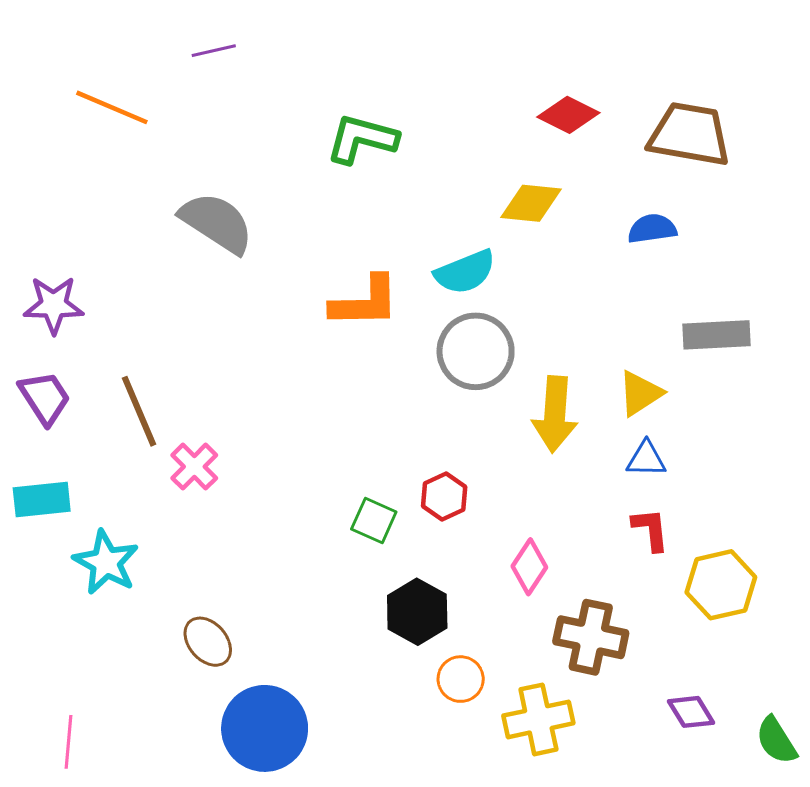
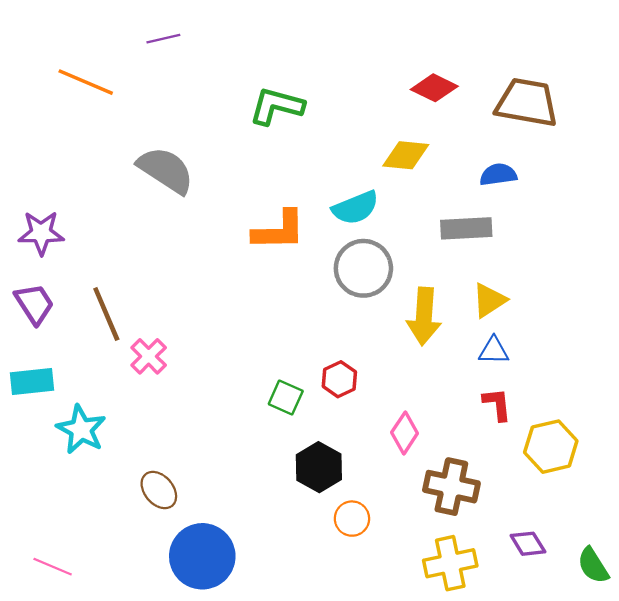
gray rectangle: (716, 335) -> (466, 228), moved
yellow cross: (538, 719) -> (450, 563), moved
pink line: (69, 742) -> (53, 567), turned -72

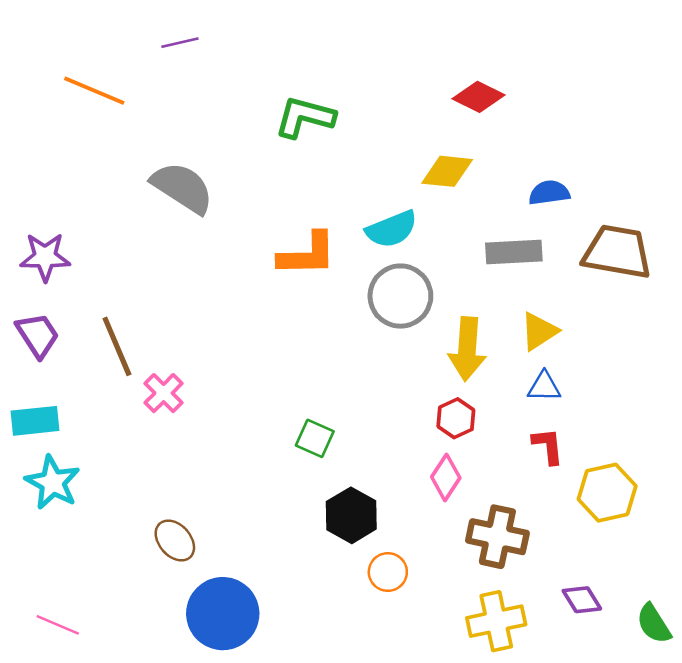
brown trapezoid: (527, 103) -> (617, 252), moved
red hexagon: (339, 379) -> (456, 418), moved
cyan star: (81, 429) -> (53, 483), moved

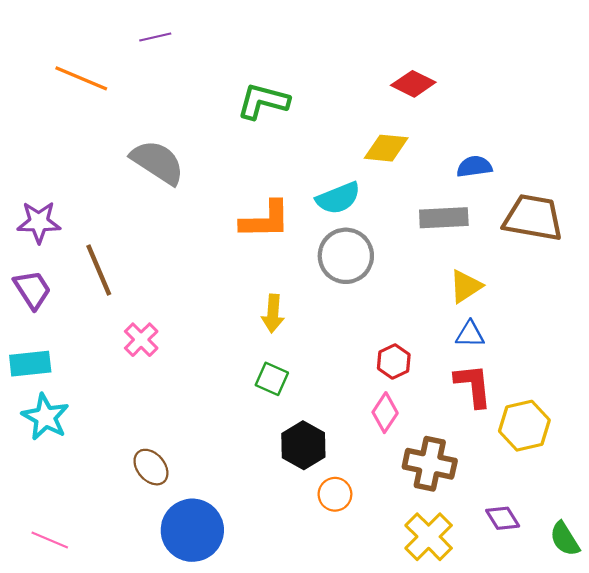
brown line: (117, 346) -> (99, 270), moved
yellow arrow: (467, 349) -> (273, 314), moved, size x0.7
red L-shape: (548, 446) -> (473, 385), size x1.4
yellow cross: (496, 621) -> (429, 537), turned -33

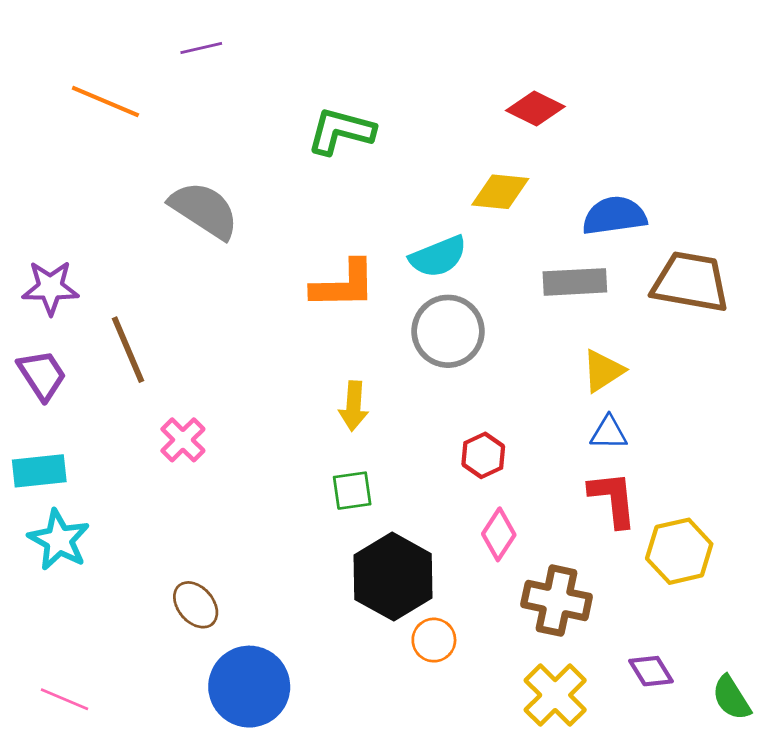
blue semicircle: (474, 167) -> (614, 216), size x1.4
red hexagon: (394, 361) -> (483, 455), moved
green square: (272, 379) -> (352, 491), turned -32
black hexagon: (303, 445) -> (393, 577), size x1.4

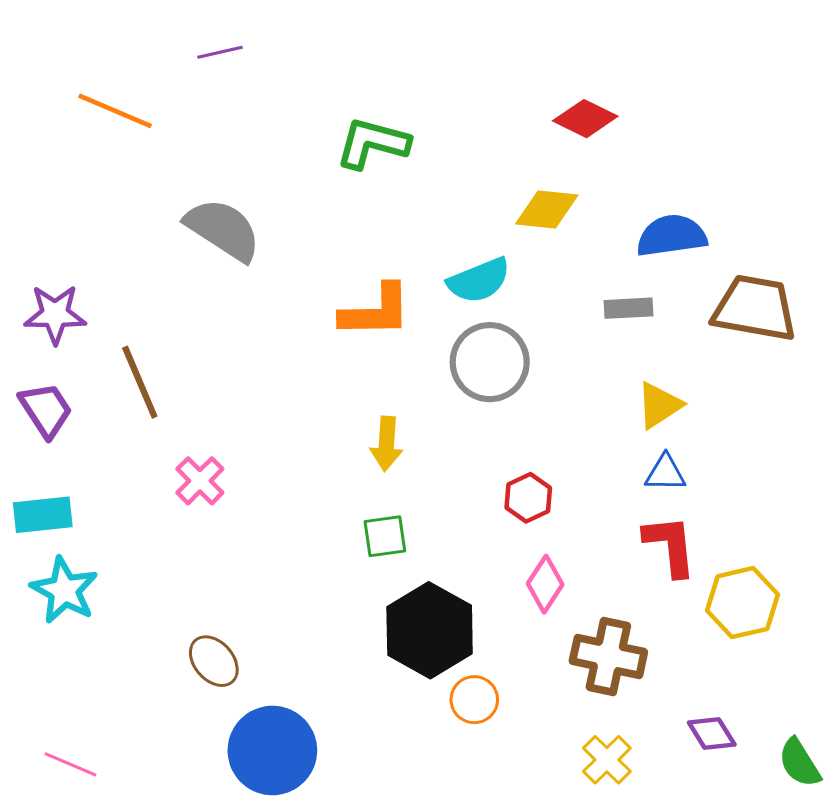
gray rectangle: (575, 282) -> (628, 308), size x0.7
yellow cross: (555, 695) -> (607, 760), size x0.7

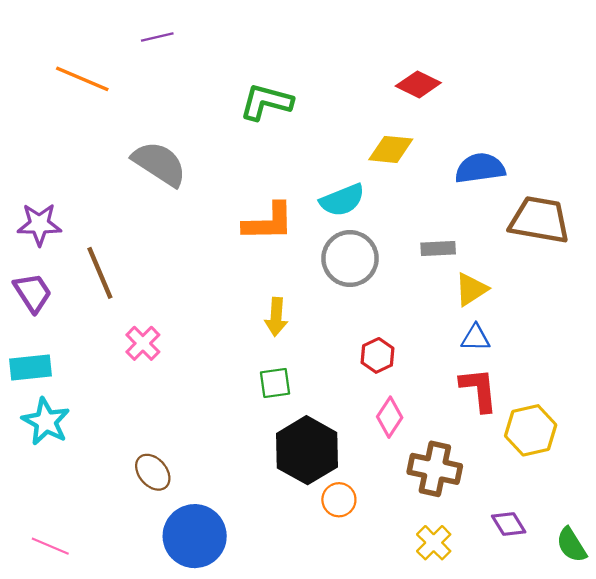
gray rectangle: (628, 308) -> (438, 249), moved

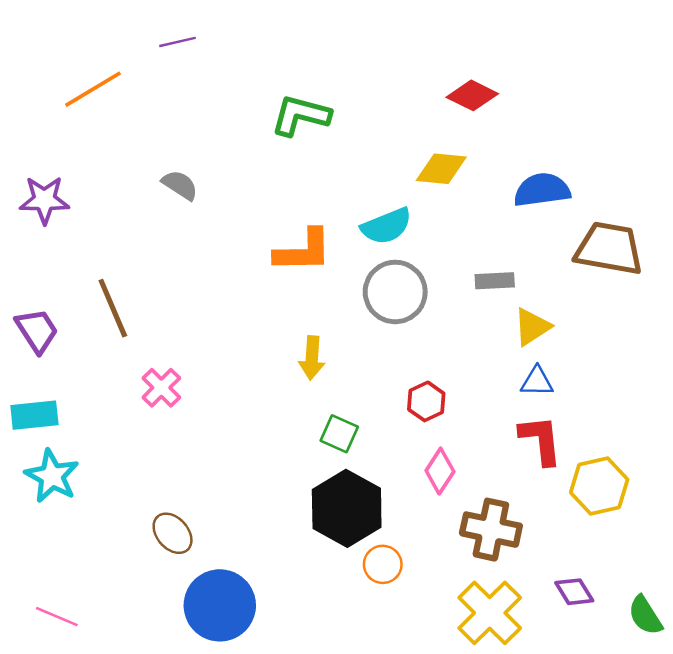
orange line: (82, 79) -> (93, 89), turned -54
gray semicircle: (159, 164) -> (180, 185), size x0.6
purple star: (39, 224) -> (44, 200), moved
green square: (275, 383) -> (339, 434), moved, turned 32
yellow cross: (434, 543) -> (490, 613), size x1.6

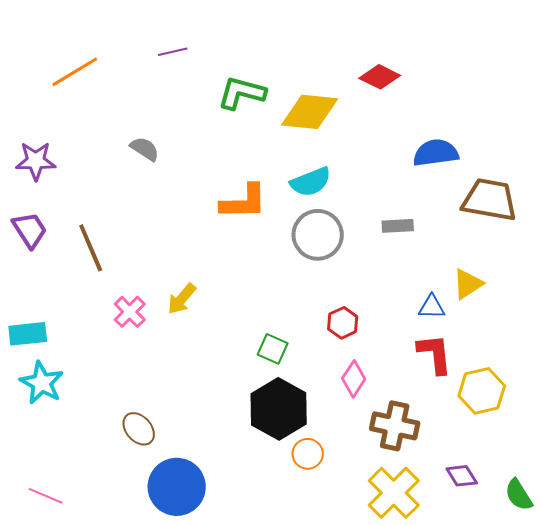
purple line: (178, 42) -> (173, 52), moved
yellow diamond: (441, 169) -> (310, 112), moved, size x1.4
yellow triangle: (532, 327) -> (468, 284), moved
purple trapezoid: (37, 331) -> (30, 230), moved
yellow arrow: (312, 358) -> (182, 299), moved, turned 36

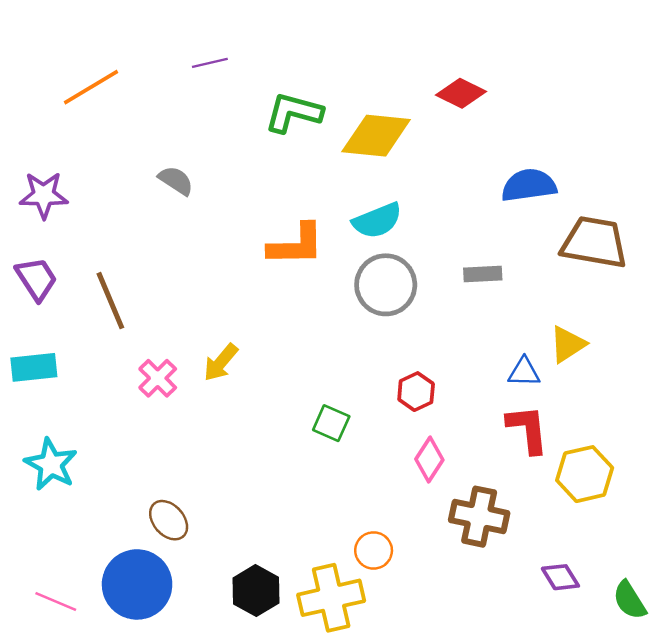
cyan rectangle: (28, 334) -> (34, 367), moved
black hexagon: (279, 409) -> (256, 591), moved, size x0.7
blue circle: (177, 487) -> (137, 584), moved
yellow cross: (394, 493) -> (331, 598), moved, turned 32

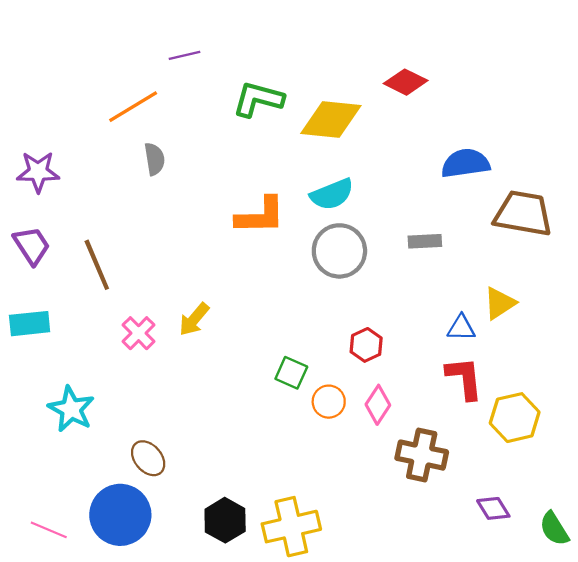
orange line: (91, 87) -> (133, 107), moved
gray semicircle: (176, 181) -> (155, 159), turned 48
cyan star: (51, 464) -> (71, 409), moved
orange circle: (374, 550) -> (329, 402), moved

